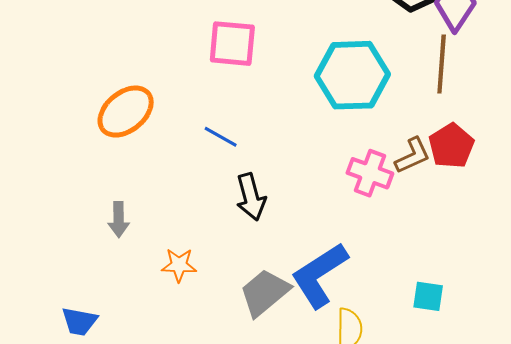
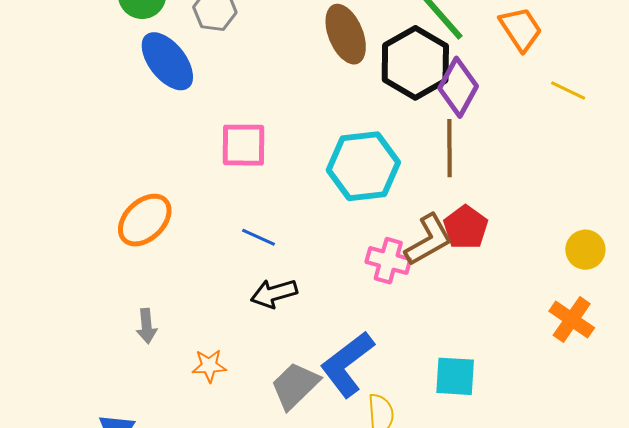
blue line: (221, 137) -> (259, 237), moved
brown L-shape: (413, 156) -> (429, 240), size x1.4
black arrow: (251, 197) -> (274, 293), turned 93
cyan square: (428, 296) -> (455, 376), size x1.4

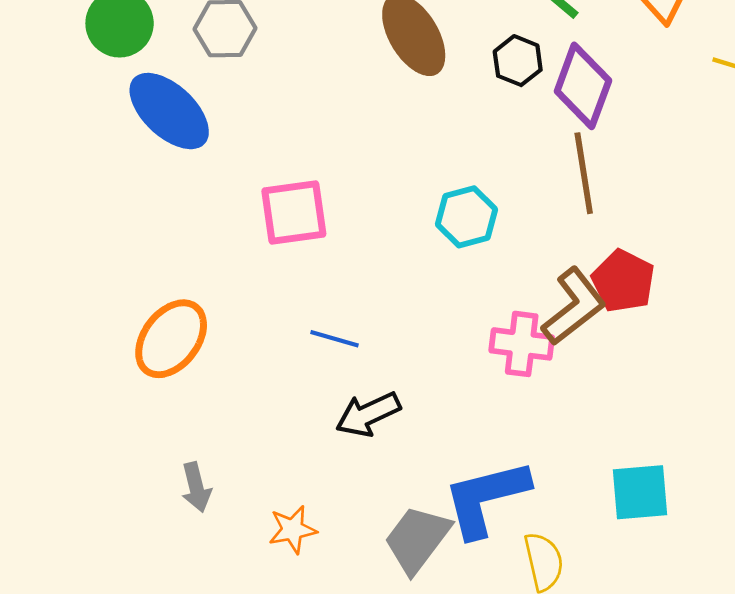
black hexagon: (415, 63) -> (518, 61), size x0.5
cyan hexagon: (363, 166) -> (467, 217), size x0.6
blue L-shape: (347, 364) -> (486, 498), turned 32

